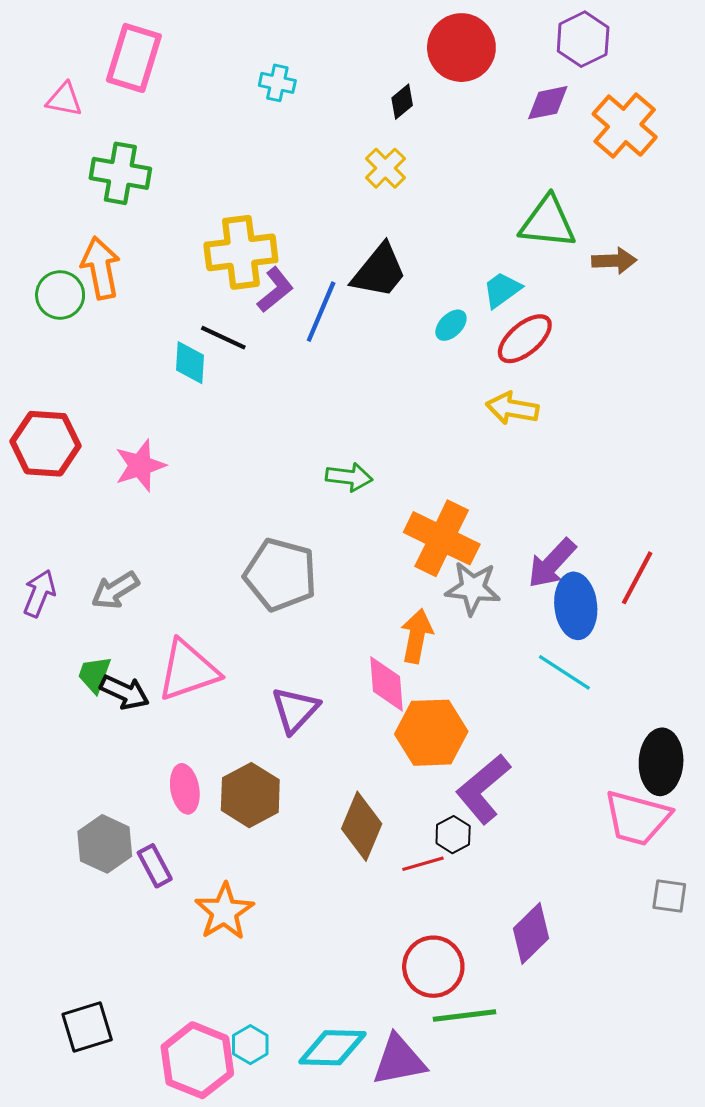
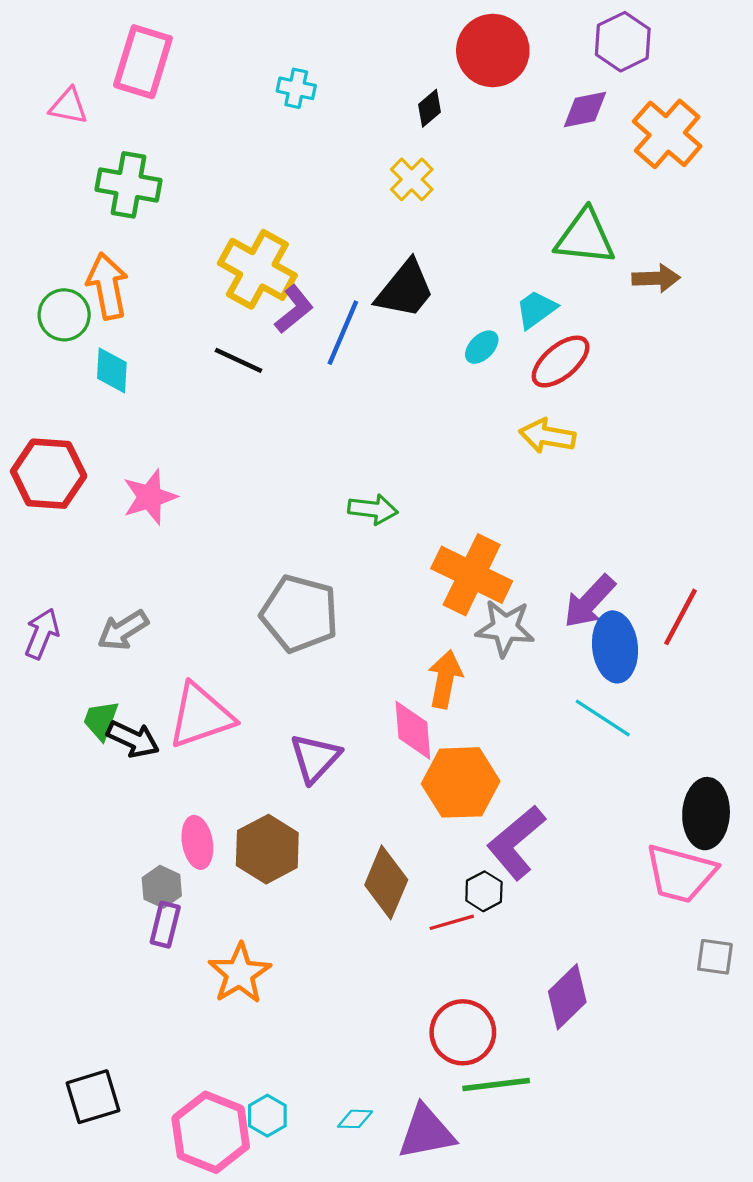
yellow cross: (241, 252) -> (257, 269), turned 36
cyan diamond: (190, 363) -> (112, 370), moved
gray hexagon: (105, 844) -> (162, 887), moved, size x0.7
purple rectangle: (155, 866) -> (165, 925), turned 42
cyan diamond: (332, 1048) -> (355, 1119), size x0.5

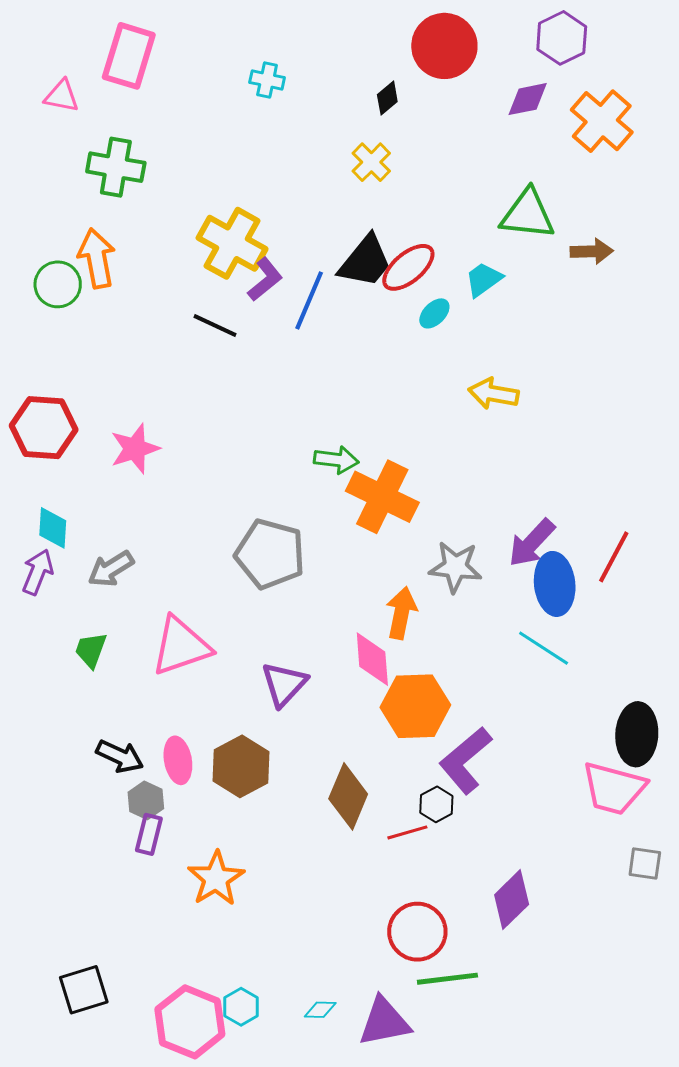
red ellipse: (561, 362) -> (408, 267), moved
cyan diamond: (112, 370) -> (53, 528), moved
orange cross: (472, 575) -> (382, 497), moved
black arrow: (133, 739) -> (120, 756), moved

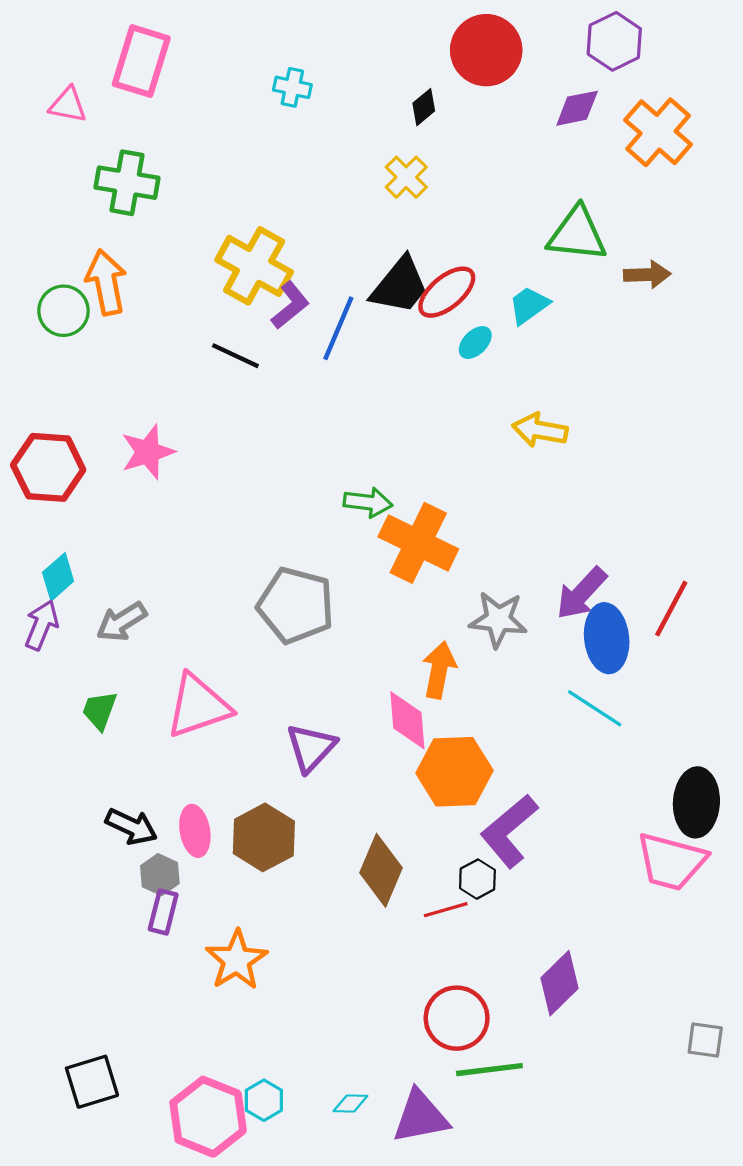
pink star: (135, 449) -> (148, 452), moved
cyan diamond: (53, 528) -> (58, 577), turned 45
gray square: (645, 863) -> (705, 1040), moved

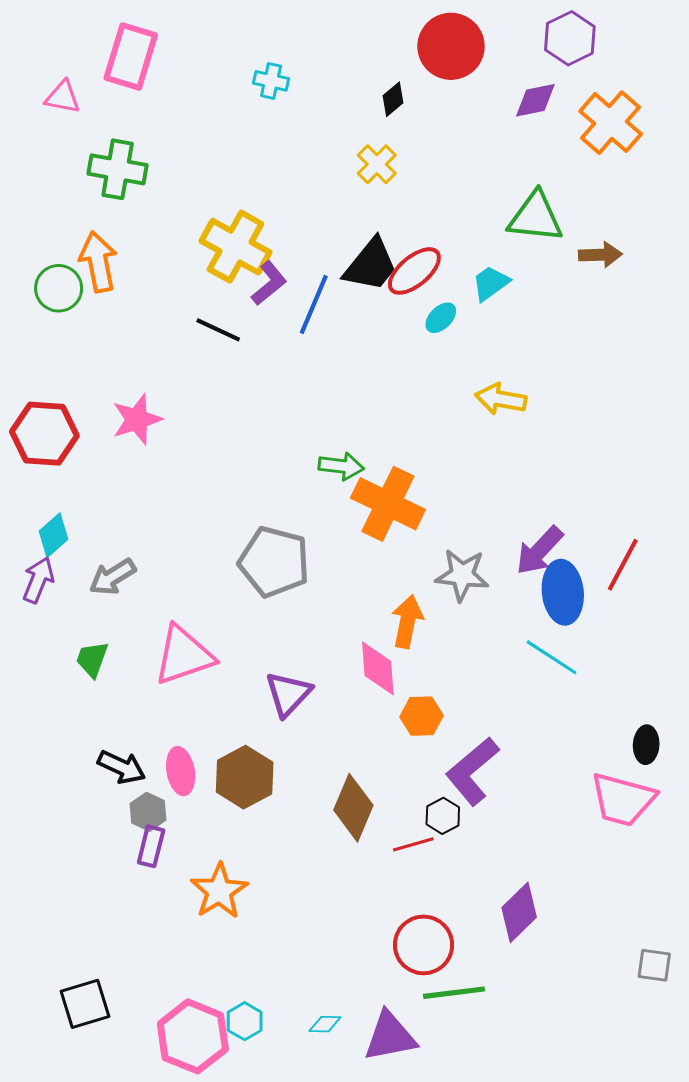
orange hexagon: (454, 772) -> (421, 716), size x0.6
black ellipse: (696, 802) -> (646, 745), size x0.6

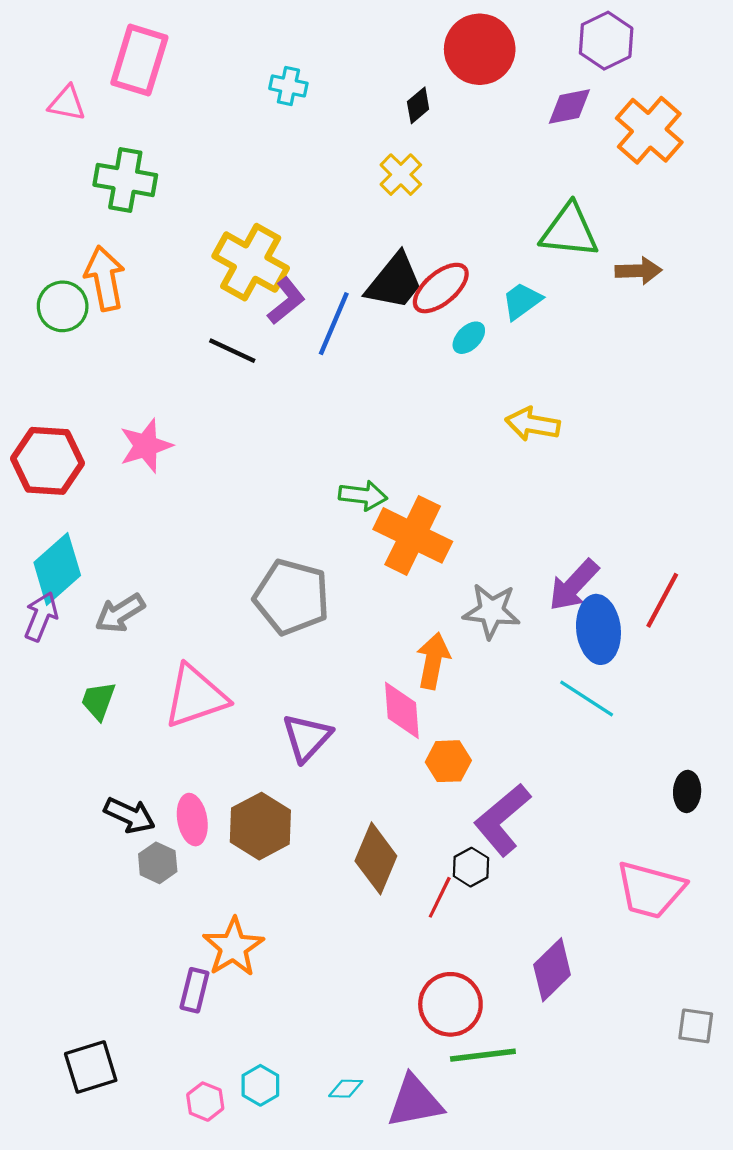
cyan diamond: (54, 535) -> (57, 569), size x1.5
pink trapezoid: (623, 800) -> (650, 890), moved
red line: (413, 844) -> (440, 897), turned -48
purple rectangle: (151, 846) -> (194, 990), moved
pink hexagon: (193, 1036) -> (205, 1102), size x0.5

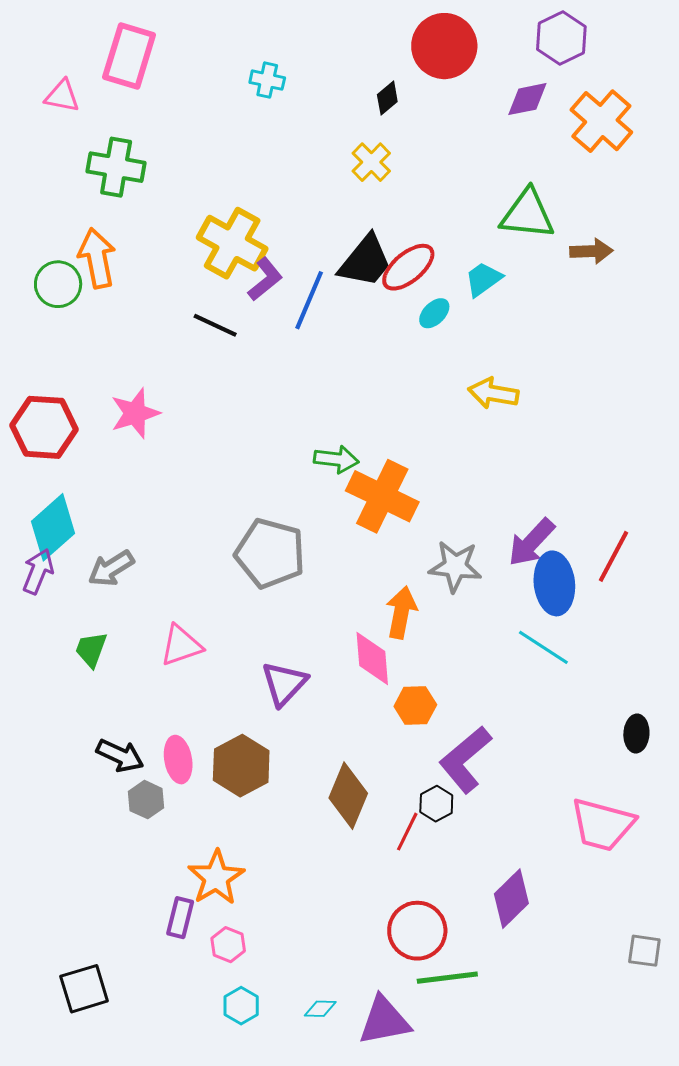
pink triangle: (196, 696) -> (181, 645), size x0.7
pink hexagon: (205, 1102) -> (228, 945), moved

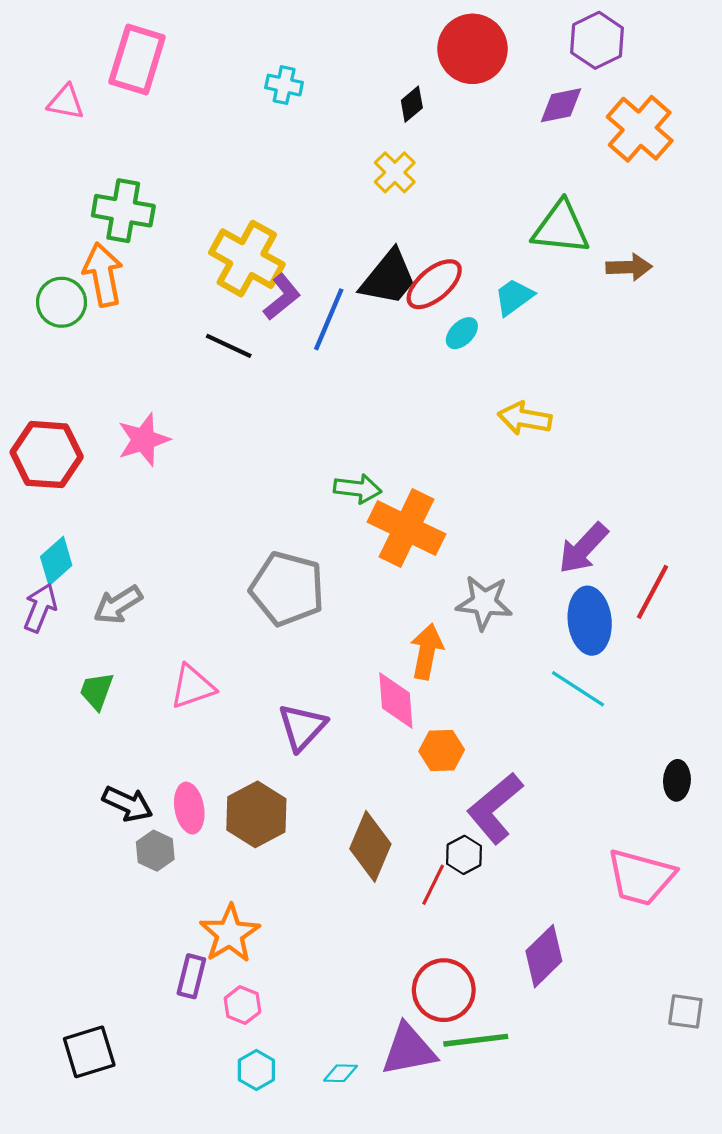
green cross: (116, 167) -> (123, 211), moved
cyan diamond: (53, 527) -> (56, 561), size x0.7
purple arrow: (531, 542) -> (583, 548), moved
purple triangle: (384, 1021) -> (409, 1050), moved

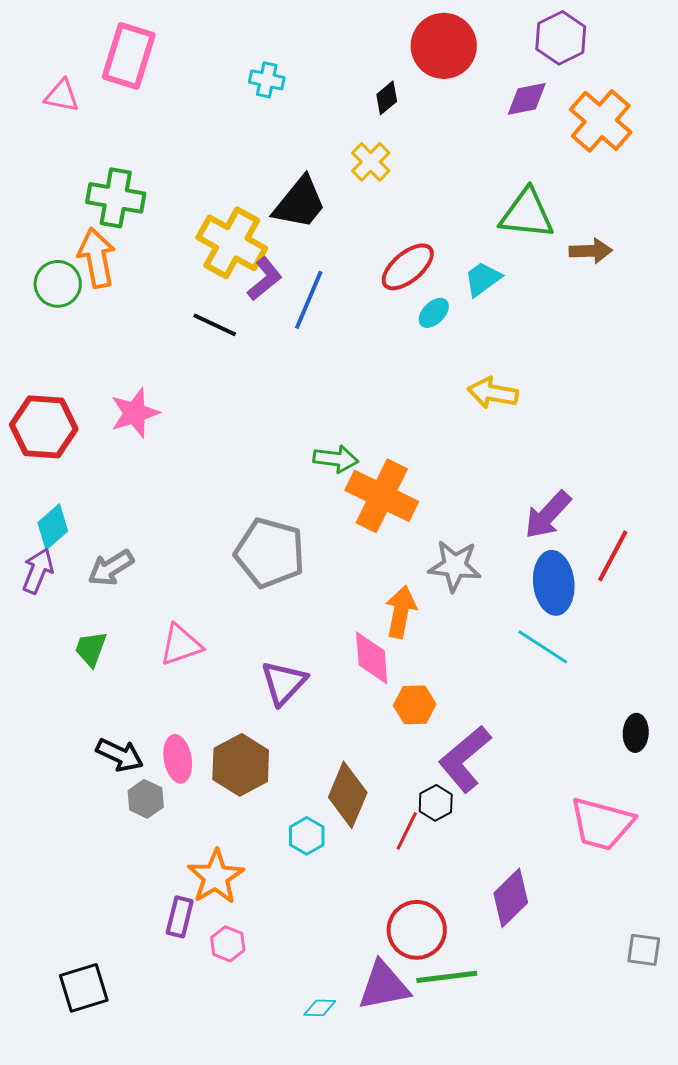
black trapezoid: (388, 278) -> (300, 203), moved
cyan hexagon: (256, 1070) -> (307, 836), moved

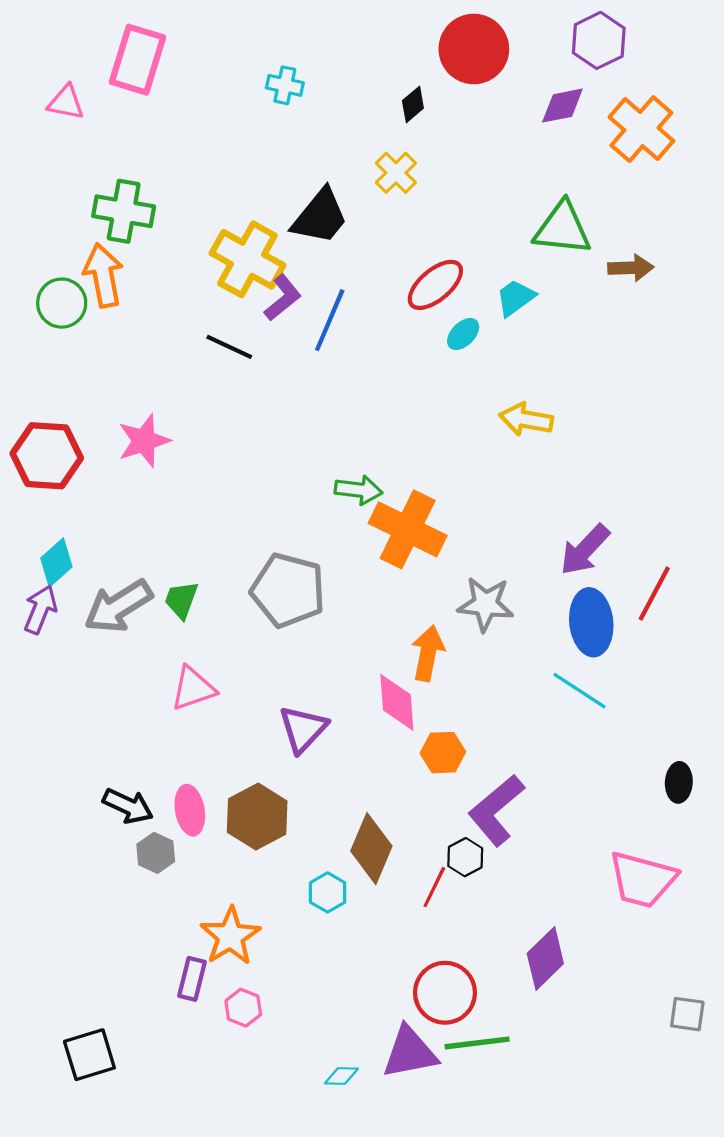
gray arrow: (111, 568) -> (118, 606), size x1.4
green trapezoid: (91, 649) -> (181, 600), moved

